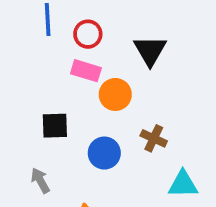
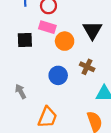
black triangle: (150, 51) -> (92, 30), moved
black square: (55, 126) -> (25, 40), moved

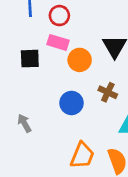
orange trapezoid: (47, 117) -> (82, 155), moved

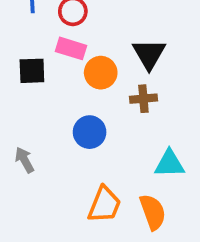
brown cross: (108, 92) -> (143, 99), moved, turned -30

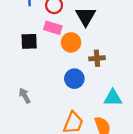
black triangle: (149, 54) -> (86, 16), moved
blue circle: (90, 132) -> (74, 79), moved

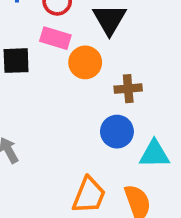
blue circle: (74, 79) -> (117, 132), moved

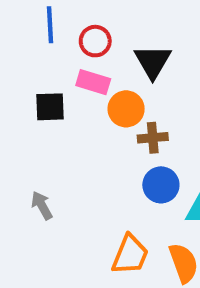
brown cross: (128, 89) -> (153, 138), moved

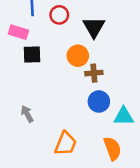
pink rectangle: (93, 82) -> (18, 32), moved
orange trapezoid: (130, 255) -> (65, 144), moved

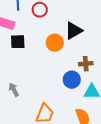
black triangle: (94, 27) -> (74, 31), moved, turned 30
brown cross: (94, 73) -> (86, 64), moved

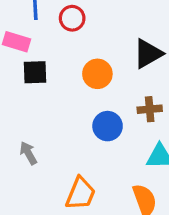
black triangle: (74, 31) -> (148, 54), moved
blue circle: (72, 80) -> (108, 126), moved

